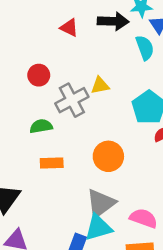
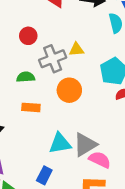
orange circle: (108, 156) -> (69, 90), moved
gray triangle: (101, 203) -> (85, 145), moved
cyan triangle: (98, 228) -> (60, 143), moved

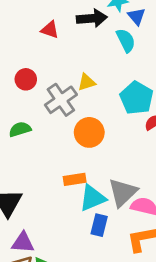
green semicircle: (26, 77) -> (20, 129), moved
orange rectangle: (31, 107) -> (75, 179), moved
blue rectangle: (44, 175) -> (99, 225), moved

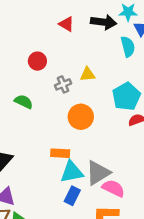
gray cross: (61, 100) -> (63, 84), size x0.6
green semicircle: (20, 129) -> (24, 102), turned 30

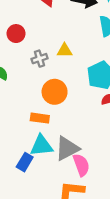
orange rectangle: (60, 153) -> (40, 118), moved
pink semicircle: (113, 188) -> (81, 165), turned 40
blue rectangle: (72, 196) -> (25, 162), moved

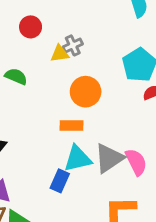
yellow triangle: (65, 51) -> (60, 54), moved
gray cross: (39, 59) -> (73, 45), moved
pink semicircle: (81, 165) -> (136, 162), moved

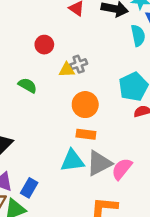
orange rectangle: (72, 125) -> (86, 134), moved
pink semicircle: (136, 162) -> (122, 169), turned -120
blue rectangle: (60, 181) -> (29, 188), moved

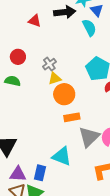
yellow triangle: (67, 70) -> (55, 78), moved
green semicircle: (27, 85) -> (13, 81), moved
cyan triangle: (72, 161) -> (62, 156), moved, turned 45

